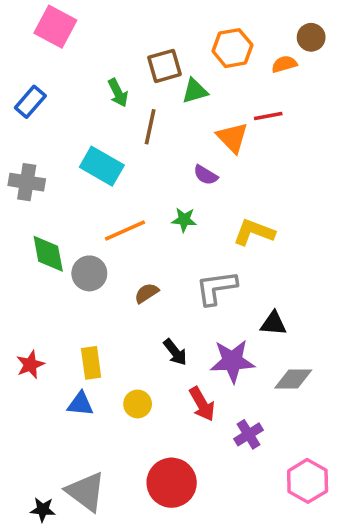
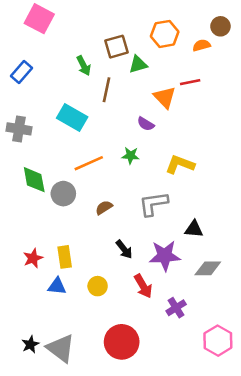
red star: (30, 365) -> (33, 258), moved
black star: (43, 510) -> (30, 344), moved, turned -30

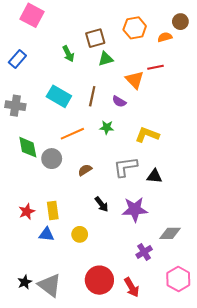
green triangle: (138, 64) -> (106, 59), moved
brown line: (106, 90) -> (92, 96), moved
black triangle: (194, 229) -> (154, 176), moved
gray diamond: (208, 268) -> (170, 233), moved
red arrow: (143, 286) -> (132, 287), moved

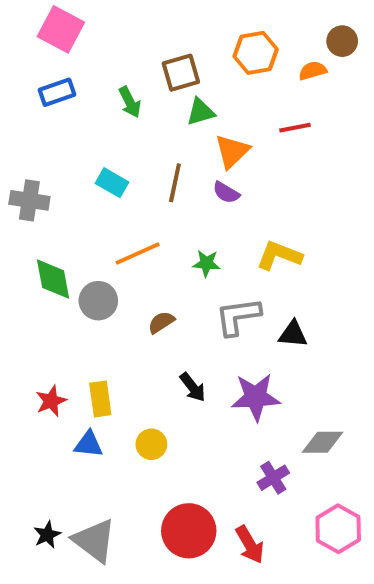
blue rectangle: (17, 59) -> (57, 92), moved, turned 30
orange triangle: (135, 80) -> (232, 151), moved, turned 30
cyan rectangle: (59, 96) -> (112, 183), size x0.7
green star: (107, 127) -> (206, 263), moved

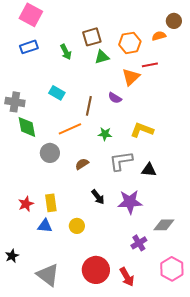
orange hexagon: (256, 53) -> (130, 43), moved
orange triangle: (232, 151) -> (131, 77), moved
brown line: (175, 183) -> (89, 106), moved
green diamond: (53, 279) -> (27, 127), moved
black star: (47, 535) -> (12, 256), moved

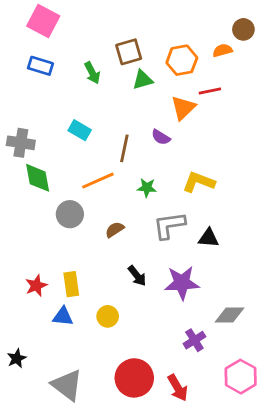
blue rectangle: (29, 47) -> (40, 66), turned 36

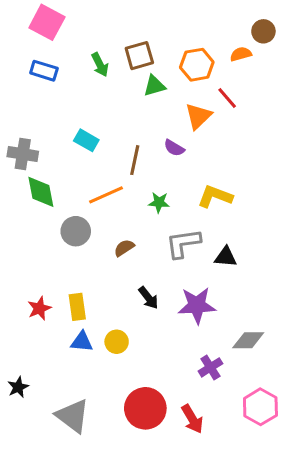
green arrow: (92, 73) -> (100, 65), moved
red line: (210, 91) -> (227, 98), turned 60
blue triangle: (63, 316) -> (82, 342), moved

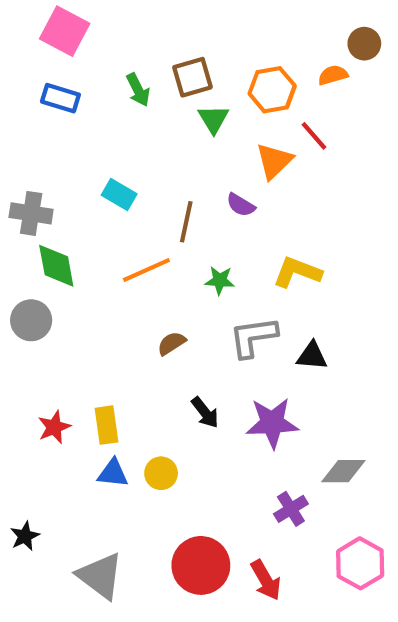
green triangle: (154, 86) -> (213, 119), turned -45
gray circle: (76, 231) -> (31, 320), moved

